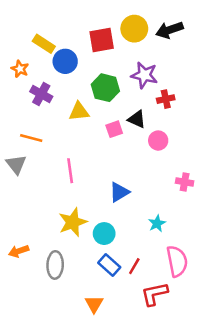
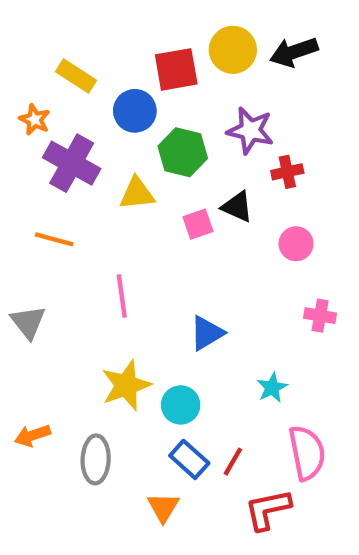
blue circle: (65, 61) -> (135, 111), moved
purple cross: (41, 94) -> (72, 163), size x1.4
pink circle: (158, 141) -> (296, 244), moved
gray triangle: (16, 164) -> (28, 322), moved
orange triangle: (94, 304) -> (163, 507), moved

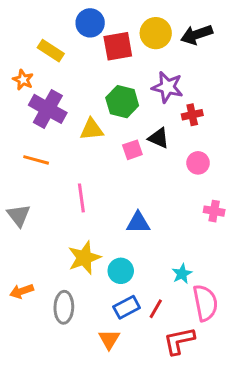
blue circle: (135, 111) -> (90, 23), moved
blue triangle: (207, 333) -> (138, 223), turned 30
cyan star: (272, 388) -> (182, 274), moved
blue rectangle: (189, 459) -> (127, 307), turned -70

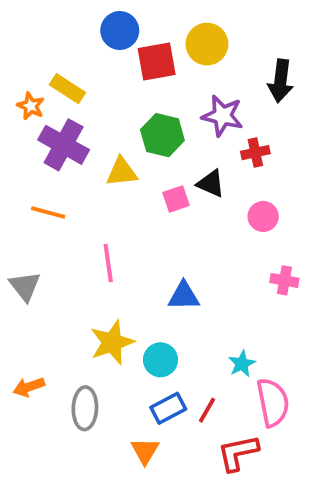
black arrow: (197, 35) -> (281, 81), moved, turned -64
yellow rectangle: (51, 51) -> (67, 89), moved

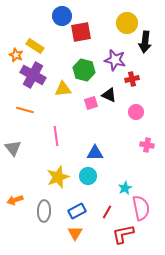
yellow circle: (207, 44) -> (127, 23), moved
cyan circle: (160, 360) -> (88, 176), moved
blue rectangle: (168, 408) -> (77, 211), moved

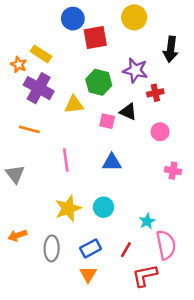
yellow circle: (127, 23) -> (134, 17), moved
pink square: (91, 103) -> (107, 121), turned 32
blue triangle: (95, 153) -> (112, 162), moved

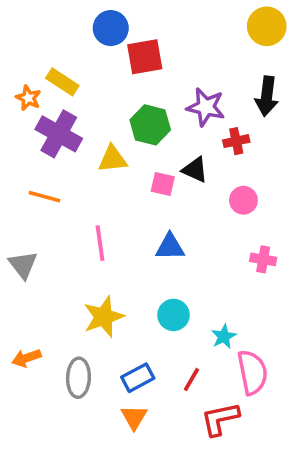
yellow circle: (134, 17) -> (267, 26), moved
black arrow: (171, 49) -> (267, 96), moved
cyan circle: (103, 207) -> (173, 315), moved

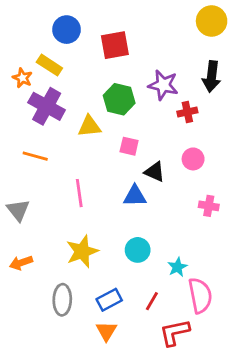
blue circle: (111, 28) -> (67, 30), moved
black triangle: (195, 170) -> (155, 172), moved
orange arrow: (26, 358) -> (21, 263), moved

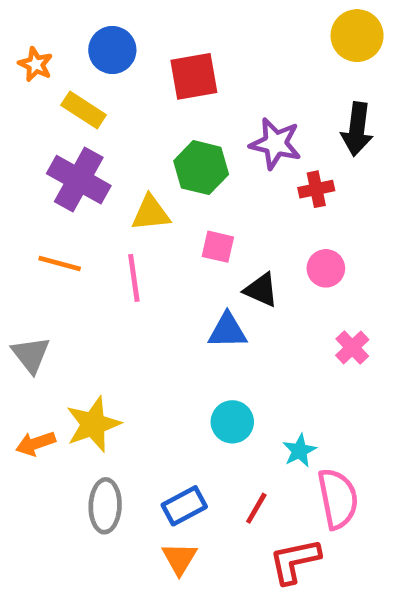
orange star: (22, 78) -> (36, 64), moved
pink line: (79, 193) -> (134, 278), moved
pink cross: (209, 206) -> (352, 347), turned 36
yellow star: (82, 251) -> (93, 424), moved

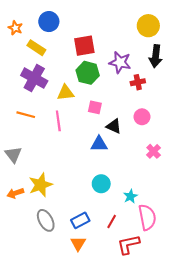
yellow circle: (357, 36) -> (148, 26), moved
red square: (194, 76) -> (84, 46), moved
gray ellipse: (105, 506) -> (46, 220), turned -30

